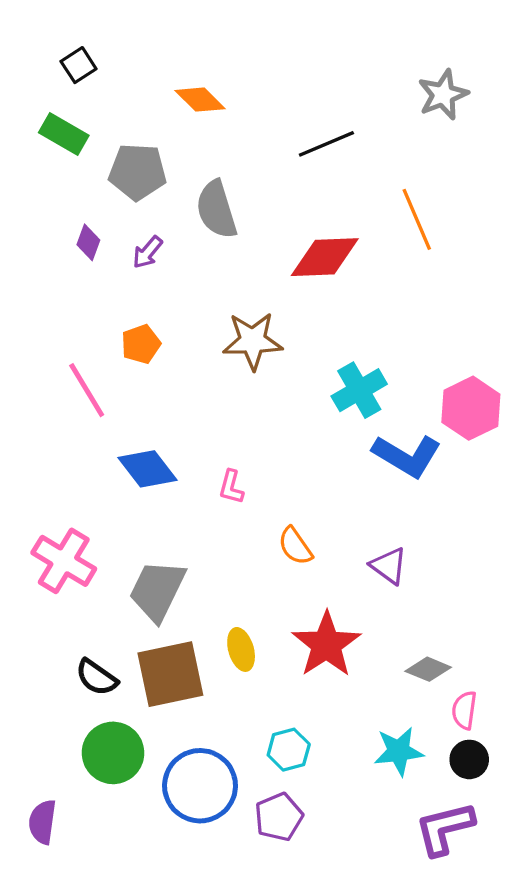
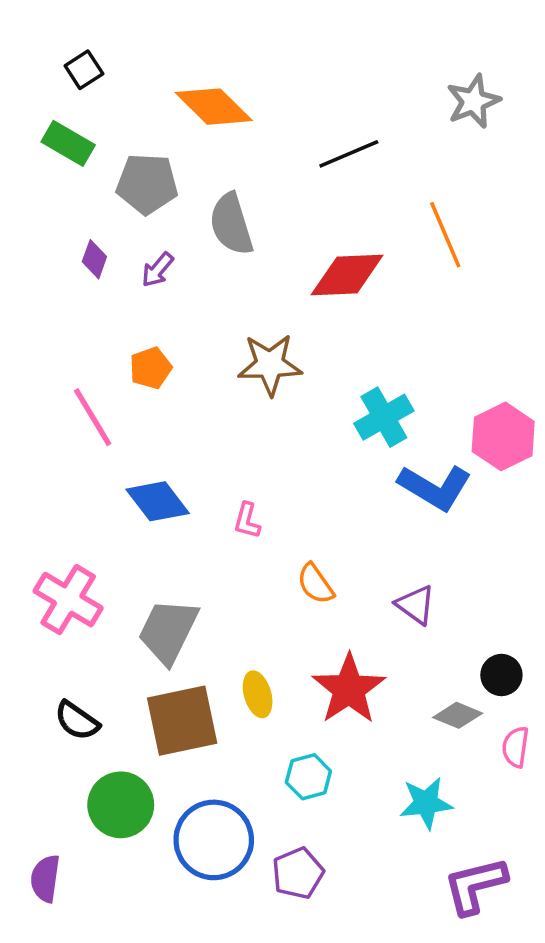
orange diamond: (200, 100) -> (214, 107), size x1.4
black semicircle: (97, 677) -> (77, 721), moved
pink semicircle: (464, 710) -> (515, 747), moved
cyan hexagon: (289, 750) -> (308, 777), moved
black circle: (469, 759) -> (501, 675), moved

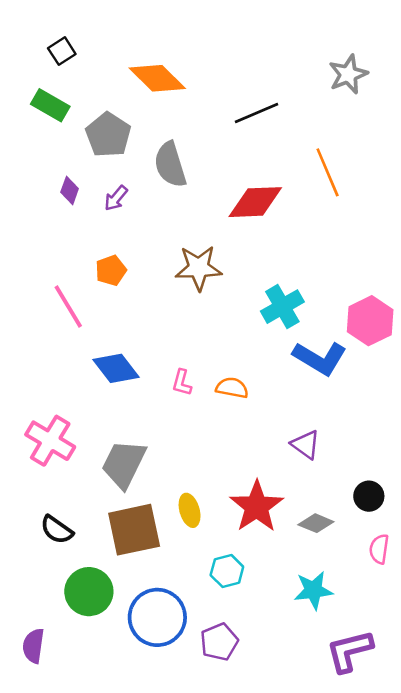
gray pentagon: (147, 184) -> (108, 135), turned 30
orange semicircle: (315, 584) -> (232, 388), moved, turned 136
gray diamond: (458, 715) -> (316, 523), moved

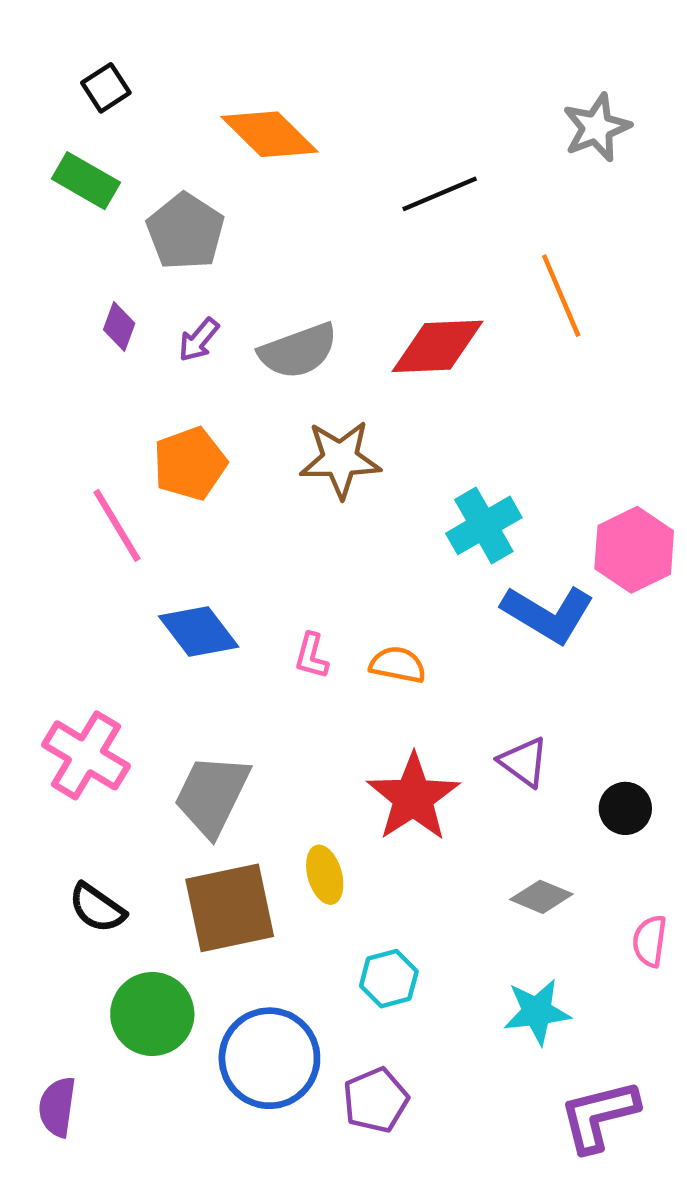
gray semicircle: (170, 165) -> (298, 351), moved, turned -93
orange pentagon: (111, 270) -> (190, 464), size x1.4
black circle: (369, 496) -> (625, 808), moved
red star: (257, 506) -> (413, 797), moved

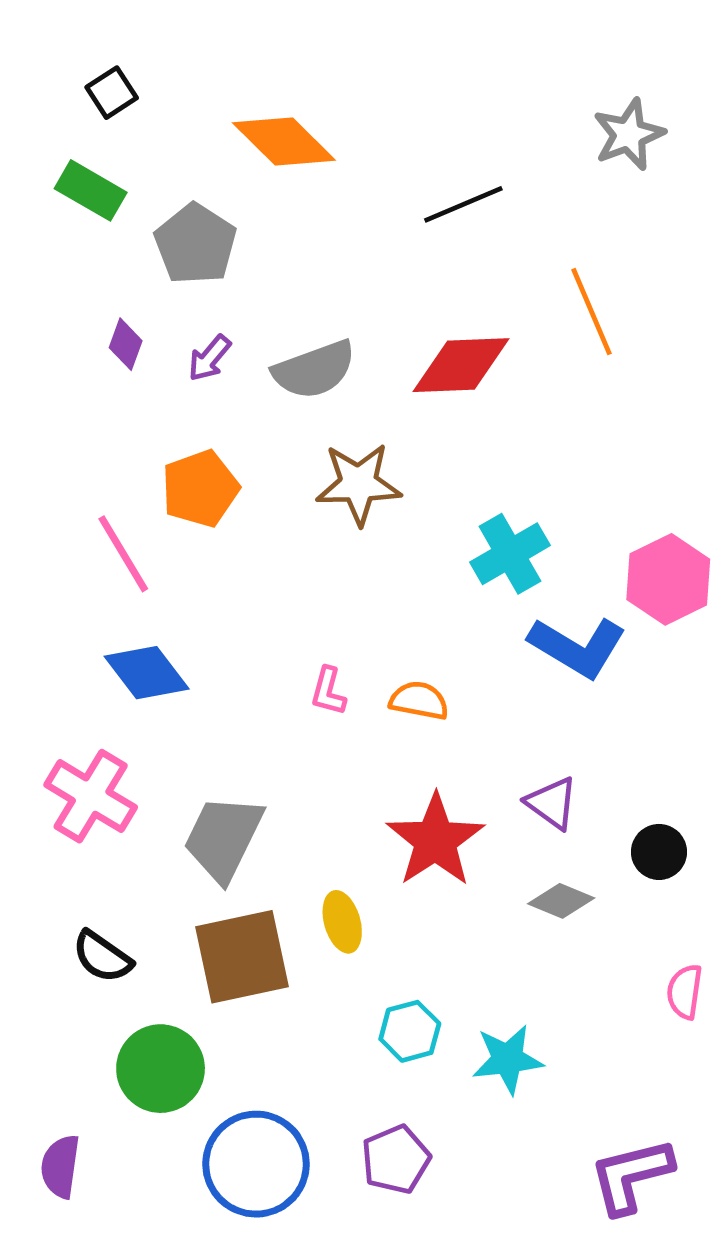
blue diamond: (199, 632) -> (147, 673), moved
gray diamond: (541, 897) -> (561, 901), moved
cyan star: (537, 1012) -> (508, 1059), moved
blue circle: (269, 1058) -> (256, 1164), moved

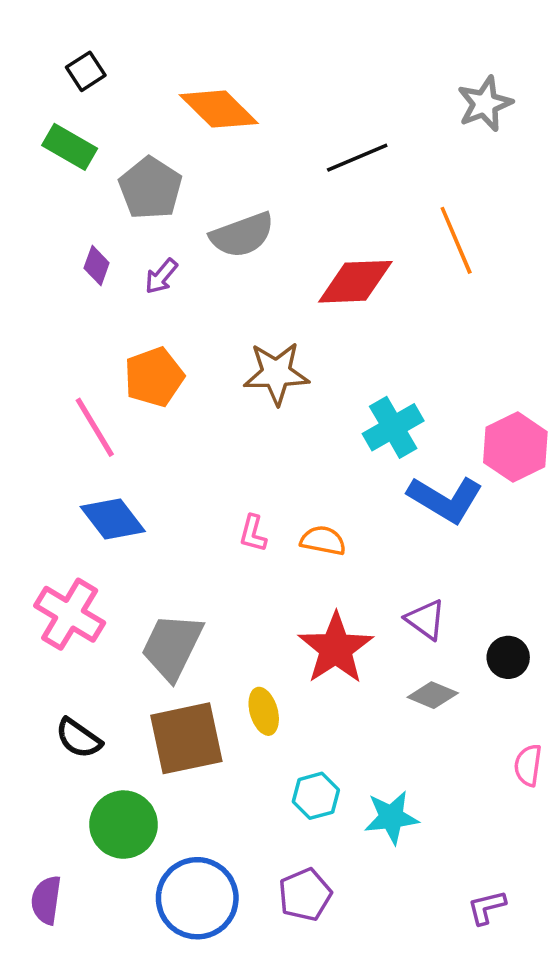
gray semicircle: (314, 370) -> (242, 235), moved
purple L-shape: (631, 1176) -> (487, 907), size x0.6

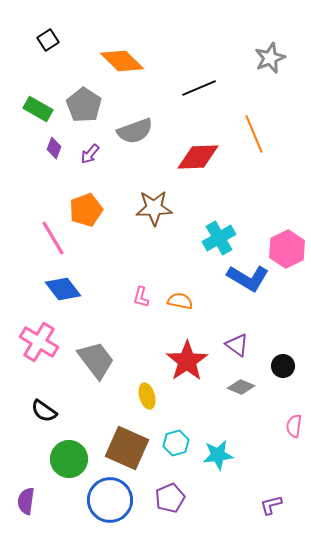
green rectangle: (70, 147) -> (38, 109), moved
gray trapezoid: (172, 647) -> (96, 360), turned 117
brown square: (186, 738) -> (127, 448), moved, turned 36

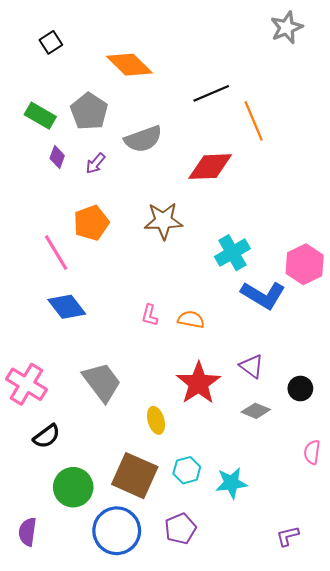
gray star: (270, 58) -> (287, 28), moved
orange line: (254, 134) -> (254, 121), moved
pink cross: (39, 342) -> (26, 384), moved
black semicircle: (44, 411) -> (47, 436), turned -72

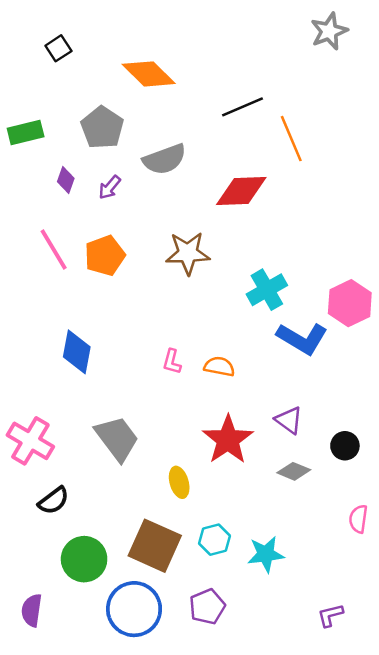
green rectangle: (40, 116) -> (26, 132), moved, turned -44
pink line: (56, 253) -> (54, 249), moved
blue diamond: (67, 307) -> (77, 352), turned 48

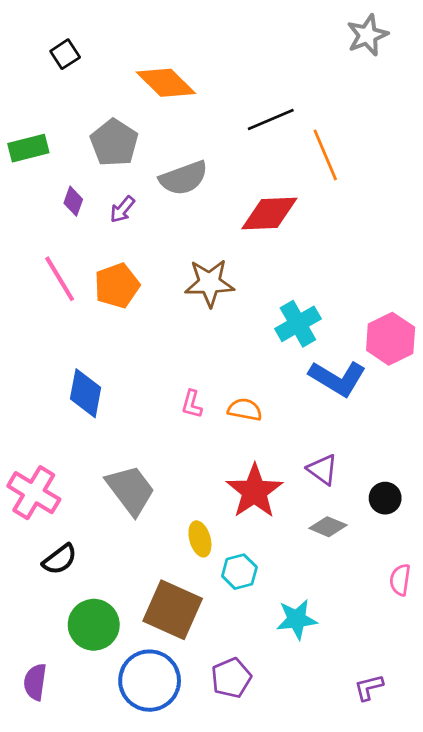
cyan hexagon: (214, 540) -> (239, 572), moved

